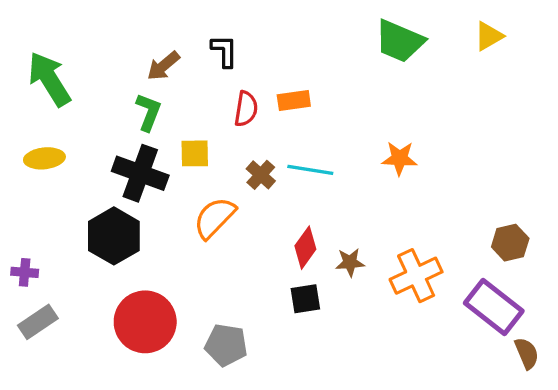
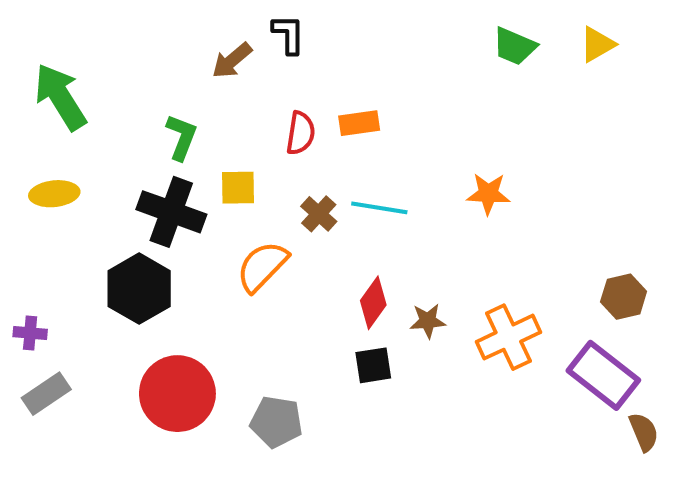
green trapezoid: (400, 41) -> (515, 46), moved, size x0.7
black L-shape: (224, 51) -> (288, 34), moved
brown arrow: (163, 66) -> (232, 60), moved

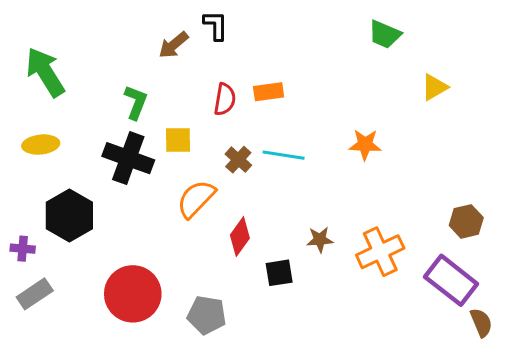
yellow triangle: (597, 44) -> (434, 87), moved
black hexagon: (139, 289) -> (69, 215), moved
red diamond: (373, 303) -> (240, 237), moved

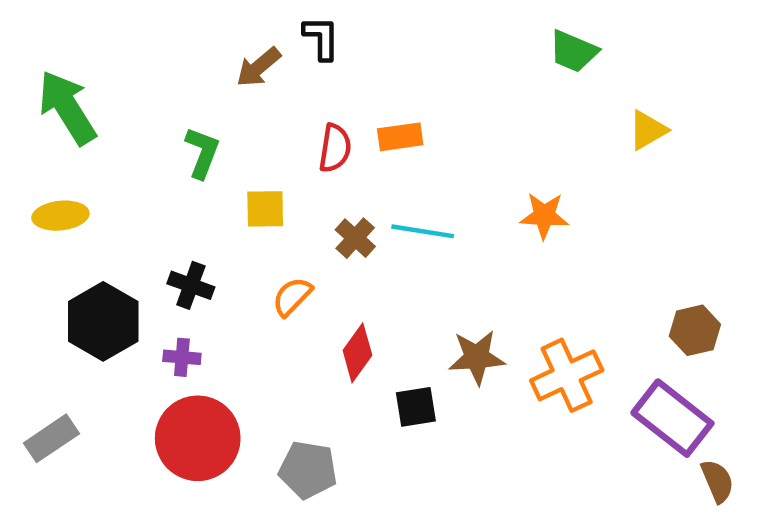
black cross: (128, 158) -> (191, 285), moved, size x0.6
orange semicircle: (196, 199) -> (292, 297), size x0.7
brown star: (320, 240) -> (477, 357), size x1.4
purple cross: (23, 249) -> (182, 357), moved

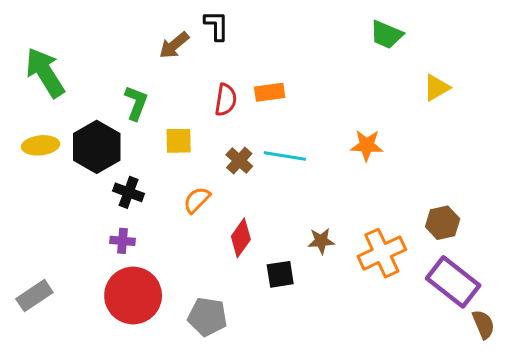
black hexagon: (103, 321) -> (97, 147), moved
brown hexagon: (695, 330) -> (443, 223), moved
brown star: (477, 357) -> (321, 241), size x0.7

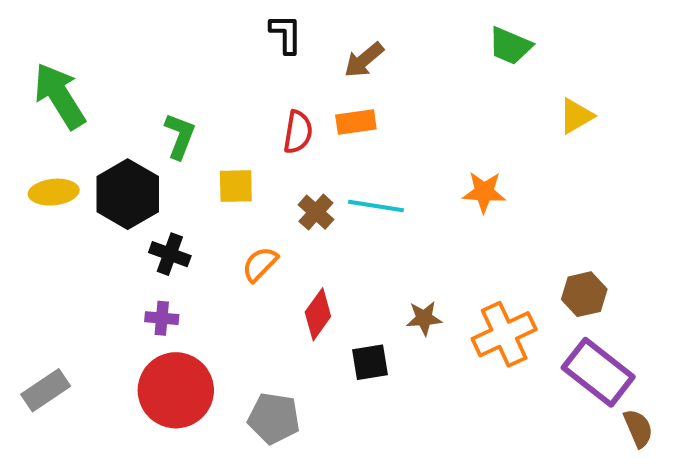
brown arrow: (174, 45) -> (364, 60), moved

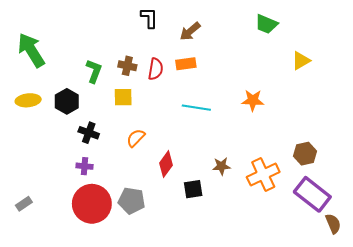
black hexagon: (128, 194) -> (67, 101), size x0.7
brown cross: (316, 212) -> (127, 66), moved, turned -30
gray rectangle: (46, 390) -> (24, 204), size x0.7
gray pentagon: (274, 418) -> (132, 201), moved

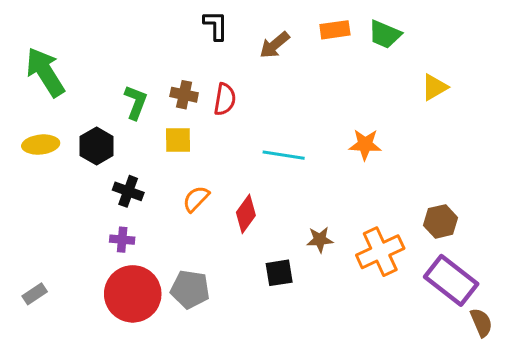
orange rectangle: (186, 64) -> (335, 30), moved
red diamond: (166, 164) -> (246, 214), moved

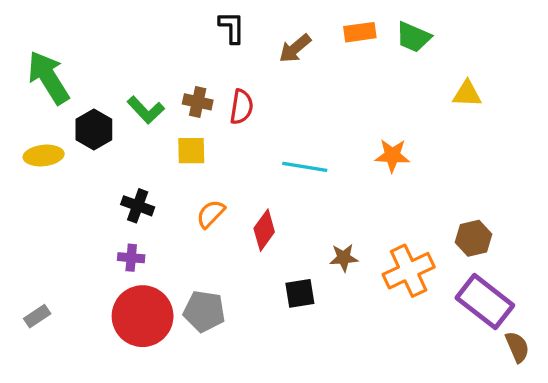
yellow triangle: (435, 87) -> (467, 94), turned 32
green L-shape: (136, 102) -> (146, 110), turned 116
black hexagon: (97, 146) -> (94, 130), moved

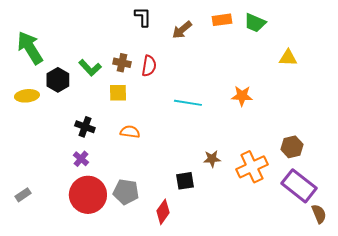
orange semicircle: (211, 214) -> (130, 132), turned 54
red diamond: (264, 230) -> (163, 212), moved
purple cross: (131, 258) -> (81, 159), turned 35

